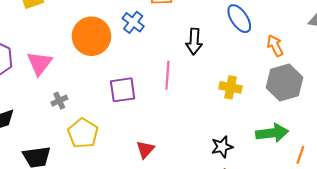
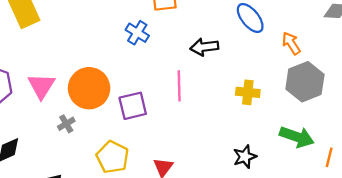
orange circle: (91, 36) -> (89, 88), moved
black arrow: (194, 41) -> (204, 47), turned 85
yellow pentagon: (83, 133) -> (112, 157), moved
green arrow: (272, 133) -> (297, 137), turned 32

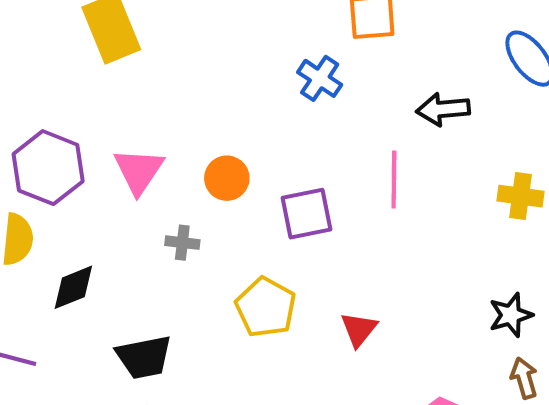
orange circle: (89, 88) -> (227, 178), size x0.6
gray cross: (66, 124) -> (182, 243), turned 35

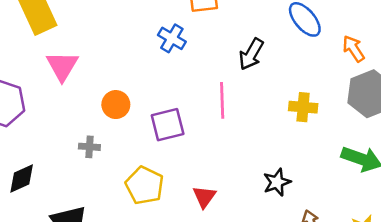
black arrow: (443, 109) -> (251, 54), turned -52
pink triangle: (139, 171) -> (62, 66), moved
black star: (511, 315) -> (277, 182), moved

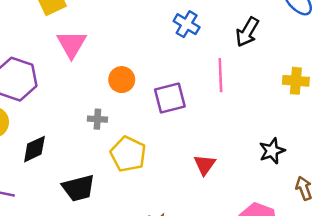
blue cross: (172, 38) -> (187, 24), moved
yellow pentagon: (144, 185) -> (128, 154), moved

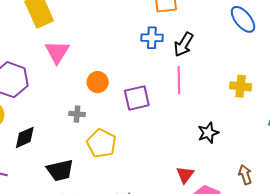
blue cross: (187, 24) -> (152, 38), turned -30
black arrow: (247, 32) -> (184, 44), moved
black star: (272, 151) -> (208, 133), moved
red triangle: (205, 165) -> (185, 175), moved

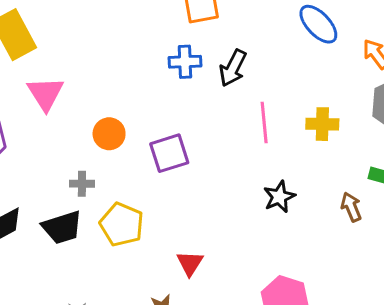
pink line: (179, 80) -> (264, 123), moved
black trapezoid: (60, 170) -> (62, 227), moved
red triangle: (185, 175) -> (190, 263), moved
brown arrow: (245, 175) -> (351, 207), moved

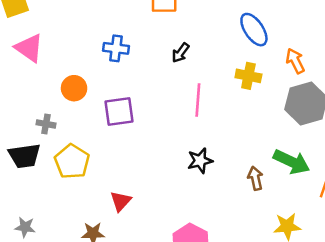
blue cross: (185, 62) -> (116, 48), moved
black arrow: (233, 68) -> (181, 53), size x0.7
pink triangle: (45, 94) -> (29, 48), turned -32
yellow cross: (322, 124) -> (248, 76), moved

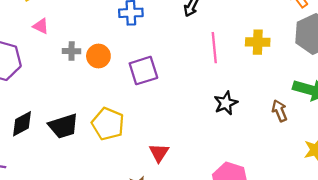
pink triangle: (29, 48) -> (41, 26), moved, size x0.6
yellow cross: (248, 76) -> (258, 42), moved
gray cross: (46, 124) -> (72, 51), moved

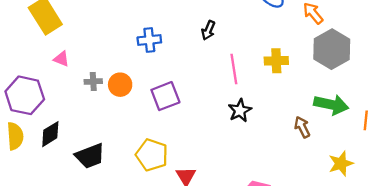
black star: (226, 103) -> (240, 111), moved
black diamond: (22, 124) -> (50, 134), moved
yellow pentagon: (108, 124) -> (152, 155), moved

